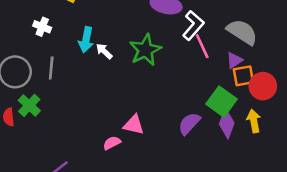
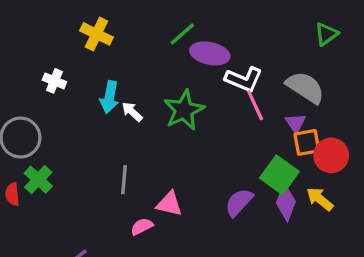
white L-shape: (193, 25) -> (244, 79), turned 72
purple triangle: (234, 60) -> (296, 123), turned -30
gray line: (51, 68) -> (124, 180), moved
yellow arrow: (254, 121) -> (320, 199), turned -40

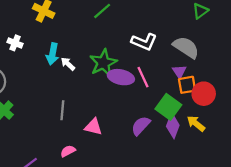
purple ellipse: (210, 53) -> (121, 77), moved
pink line: (255, 105) -> (143, 77), moved
pink semicircle: (142, 227) -> (68, 151), moved

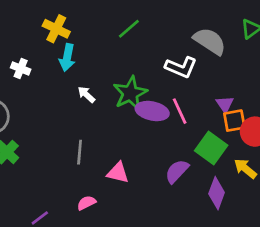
gray semicircle: (186, 47) -> (210, 41), moved
cyan arrow: (52, 54) -> (67, 58), moved
purple diamond: (173, 126) -> (217, 193), moved

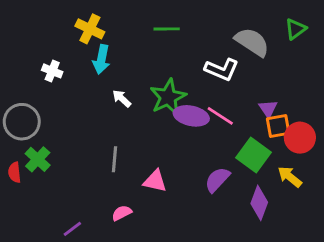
green line: (129, 29) -> (167, 29), turned 40
pink line: (180, 111) -> (220, 116), turned -32

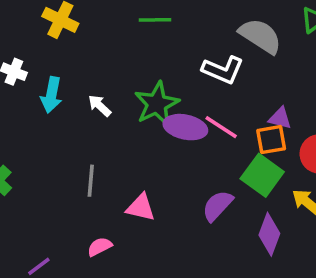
cyan arrow: (101, 59) -> (51, 95), moved
purple triangle: (268, 109) -> (280, 118), turned -42
orange square: (278, 126) -> (271, 140), moved

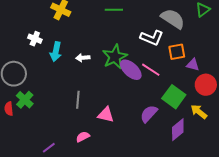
white arrow: (100, 106) -> (83, 58), turned -48
purple triangle: (280, 118) -> (193, 65), moved
purple ellipse: (185, 127) -> (131, 70), turned 30
orange square: (271, 140) -> (177, 52), moved
purple diamond: (269, 234) -> (178, 130), turned 30

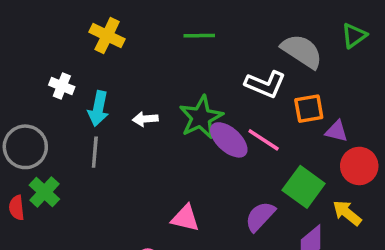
gray line: (78, 100) -> (95, 152), moved

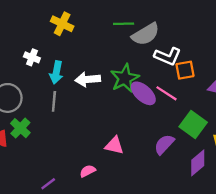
gray semicircle: (302, 51) -> (146, 34), moved, turned 116
orange square: (309, 109) -> (185, 70), moved
white arrow: (145, 119) -> (88, 79), size x1.5

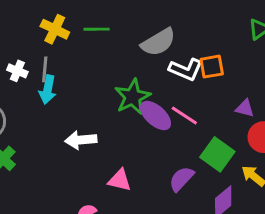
green line: (124, 24) -> (97, 29), moved
orange square: (185, 70) -> (212, 67), moved
white arrow: (88, 79) -> (81, 140), moved
gray line: (54, 101) -> (45, 69), moved

